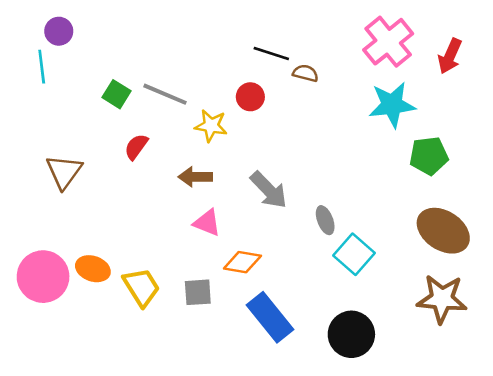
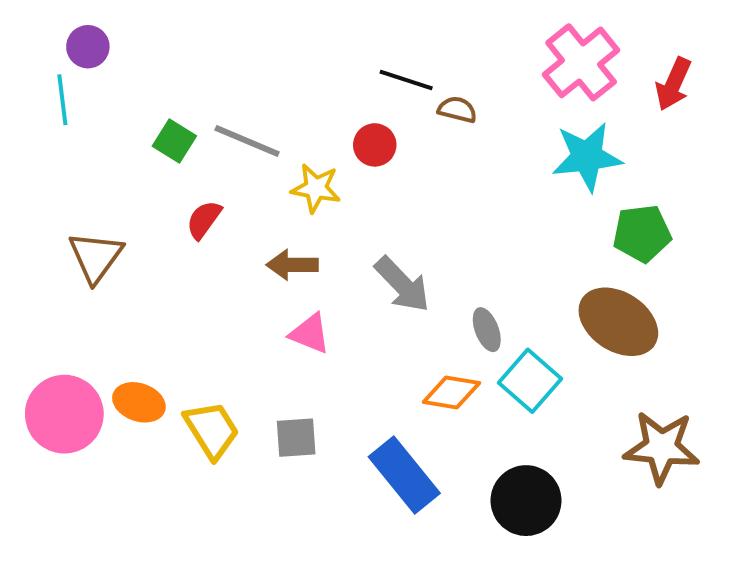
brown ellipse: (443, 231) -> (618, 322), moved
orange diamond: (242, 262) -> (451, 393), moved

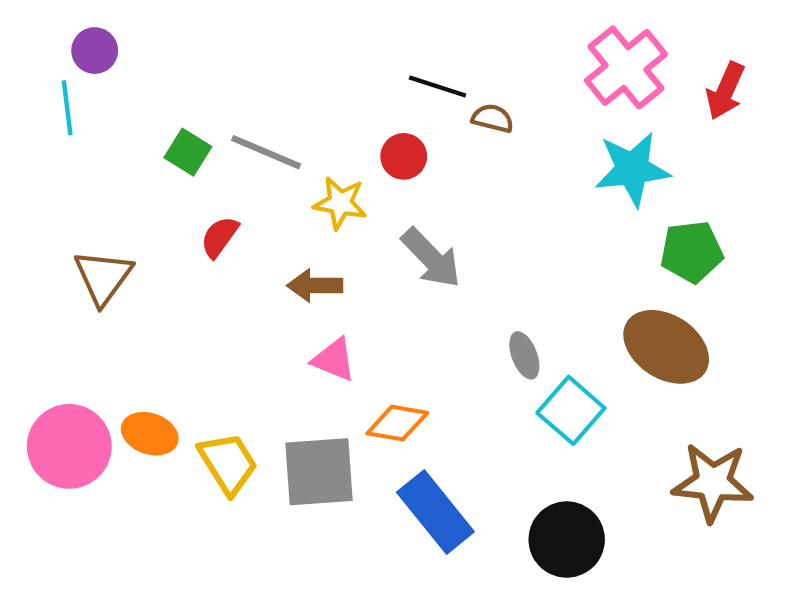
gray arrow: (402, 284) -> (431, 258), moved
orange diamond: (451, 393) -> (397, 423), moved
gray square: (296, 438) -> (319, 472), size x1.6

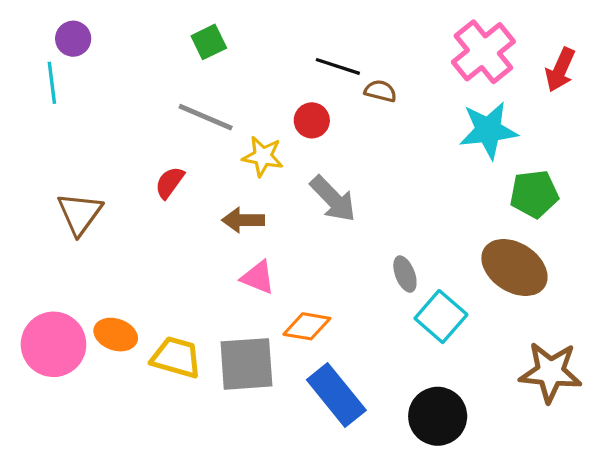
green square: (188, 152) -> (209, 42), moved, turned 32
yellow trapezoid: (228, 463) -> (176, 357), turned -42

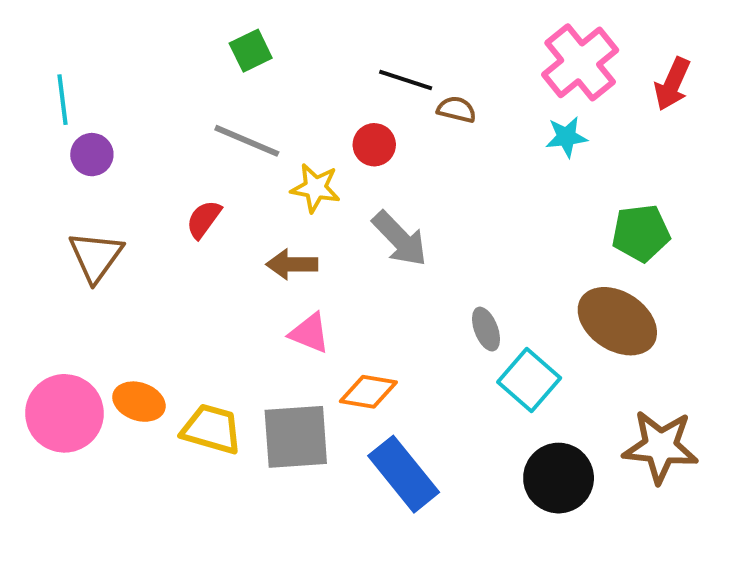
purple circle: (73, 39) -> (92, 155), moved
cyan star: (488, 130) -> (566, 137), moved, size x0.6
black circle: (438, 416) -> (559, 478), moved

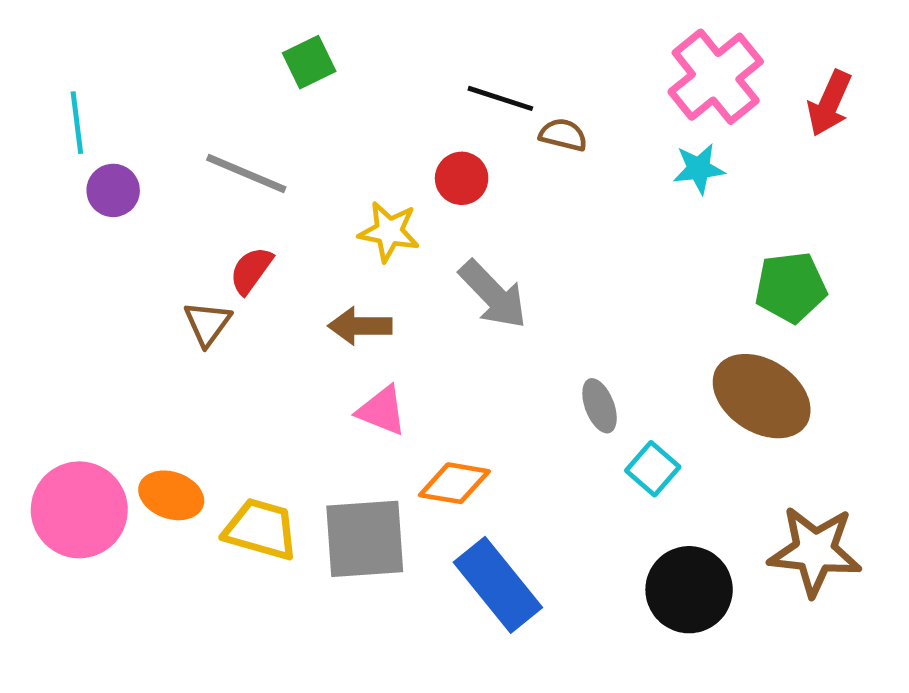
gray line: (247, 141) -> (246, 173), moved
brown triangle: (96, 256) -> (208, 324), moved, size x0.7
cyan square: (529, 380) -> (653, 469), size x0.7

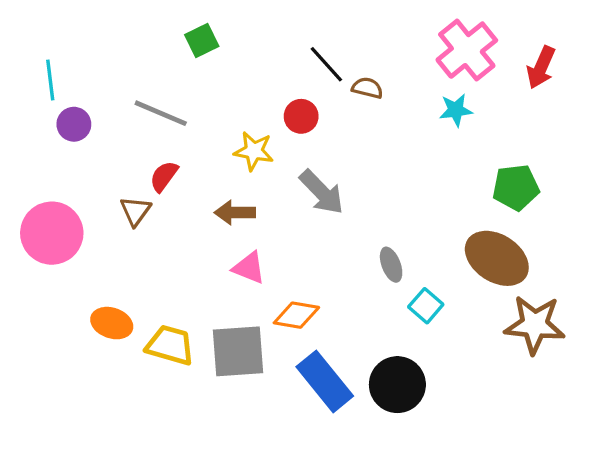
black line: (500, 98) -> (326, 64), turned 30
pink circle: (79, 510) -> (52, 233), moved
brown star: (815, 551) -> (535, 325), moved
black circle: (689, 590) -> (397, 385), moved

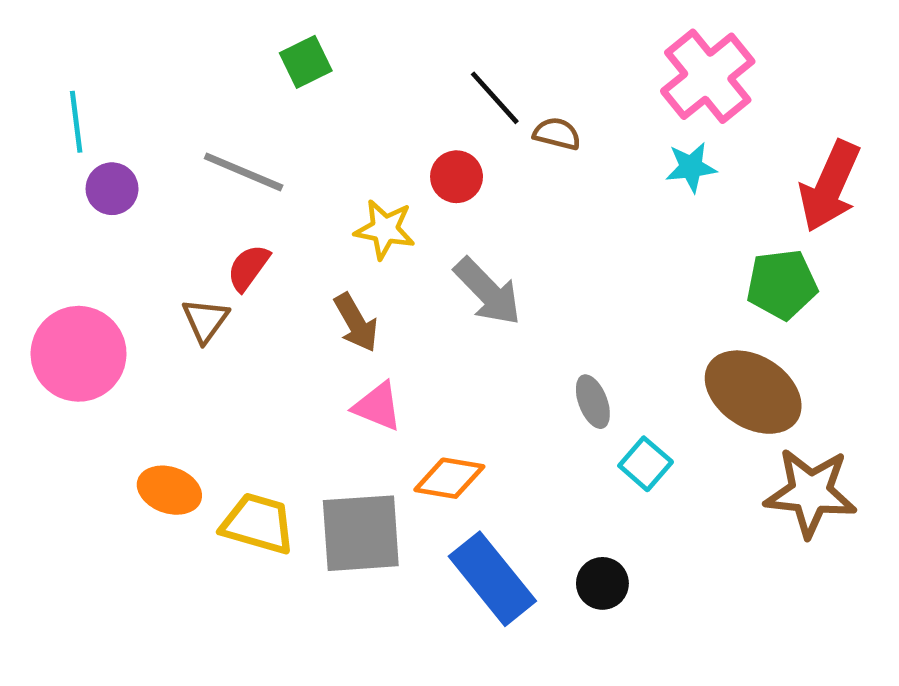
red arrow: (541, 67) -> (830, 186), moved, size x1.4
brown arrow: (235, 213) -> (356, 323), turned -120
black circle: (397, 385) -> (602, 583), size x0.6

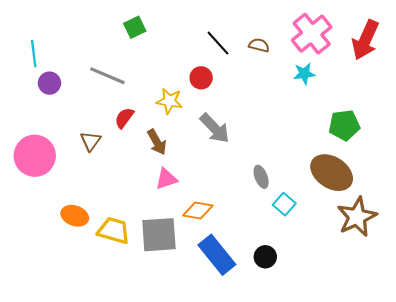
brown semicircle: (557, 134) -> (259, 45), moved
red arrow: (830, 186) -> (365, 40), moved
red semicircle: (248, 268) -> (124, 118), moved
pink triangle: (378, 406) -> (166, 179), turned -40
brown star: (811, 493) -> (357, 217), turned -30

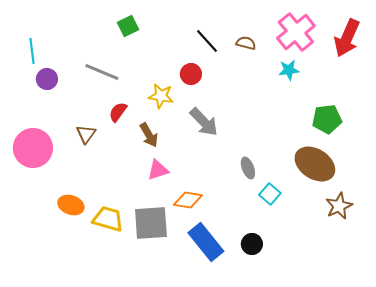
brown star: (357, 217) -> (339, 206), size x0.7

